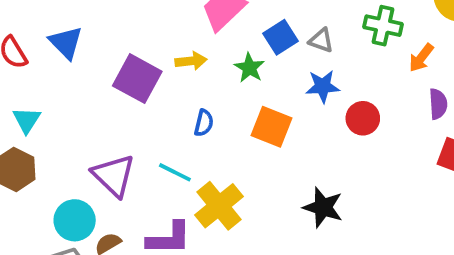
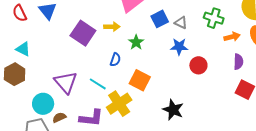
orange arrow: (421, 58) -> (232, 37), turned -147
green star: (249, 68) -> (136, 42), moved
cyan triangle: (27, 120) -> (23, 49), turned -42
orange square: (272, 127) -> (140, 80), moved

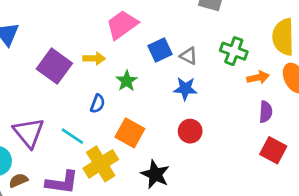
red circle: (198, 65) -> (190, 131), moved
black star: (173, 110) -> (155, 174), moved

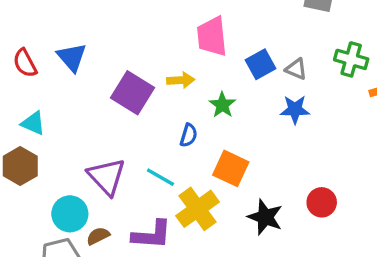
pink trapezoid: (122, 25) -> (212, 36), turned -56
red circle: (190, 131) -> (322, 202), moved

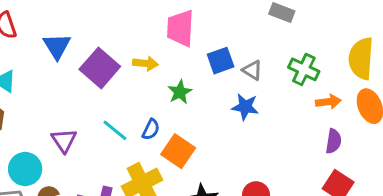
blue triangle: (72, 57) -> (57, 46), moved
blue semicircle: (189, 135) -> (151, 129), moved
purple triangle: (107, 177) -> (64, 140), size x0.7
cyan line: (160, 177) -> (115, 130), moved

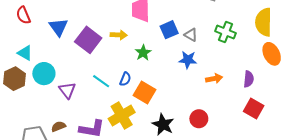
orange arrow: (328, 102) -> (214, 79), moved
cyan circle: (25, 169) -> (44, 74), moved

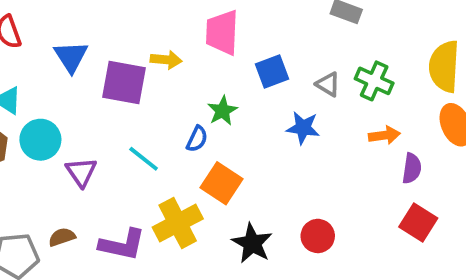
yellow arrow: (119, 35) -> (166, 60), moved
gray triangle: (191, 35) -> (328, 84), moved
purple square: (88, 40) -> (124, 83), turned -30
blue semicircle: (125, 79) -> (197, 139), moved
orange arrow: (214, 79) -> (384, 135), moved

